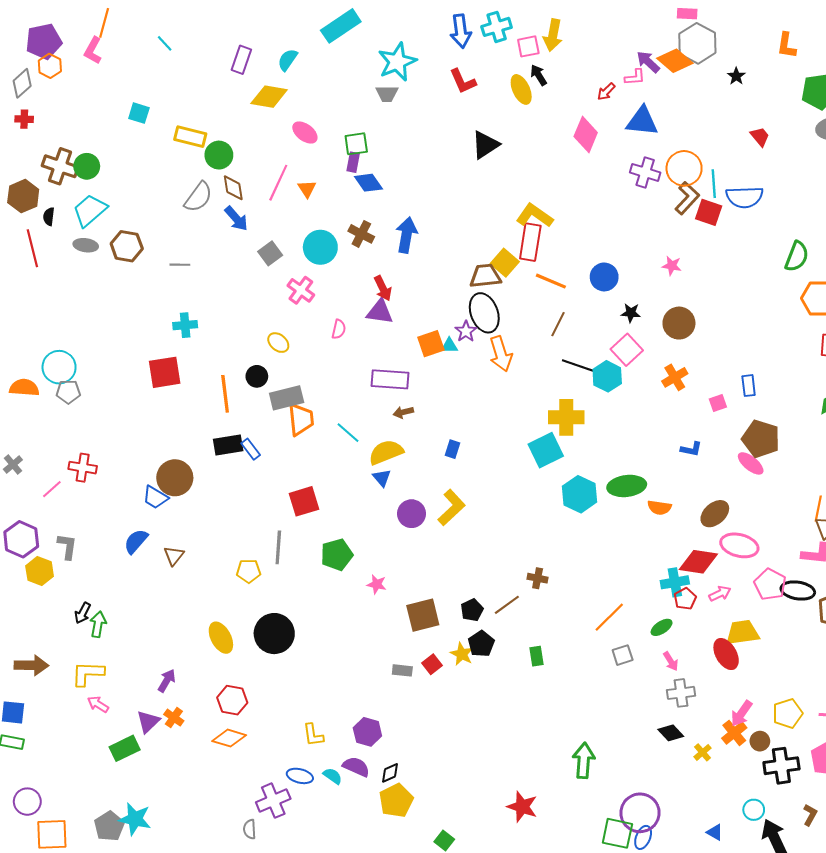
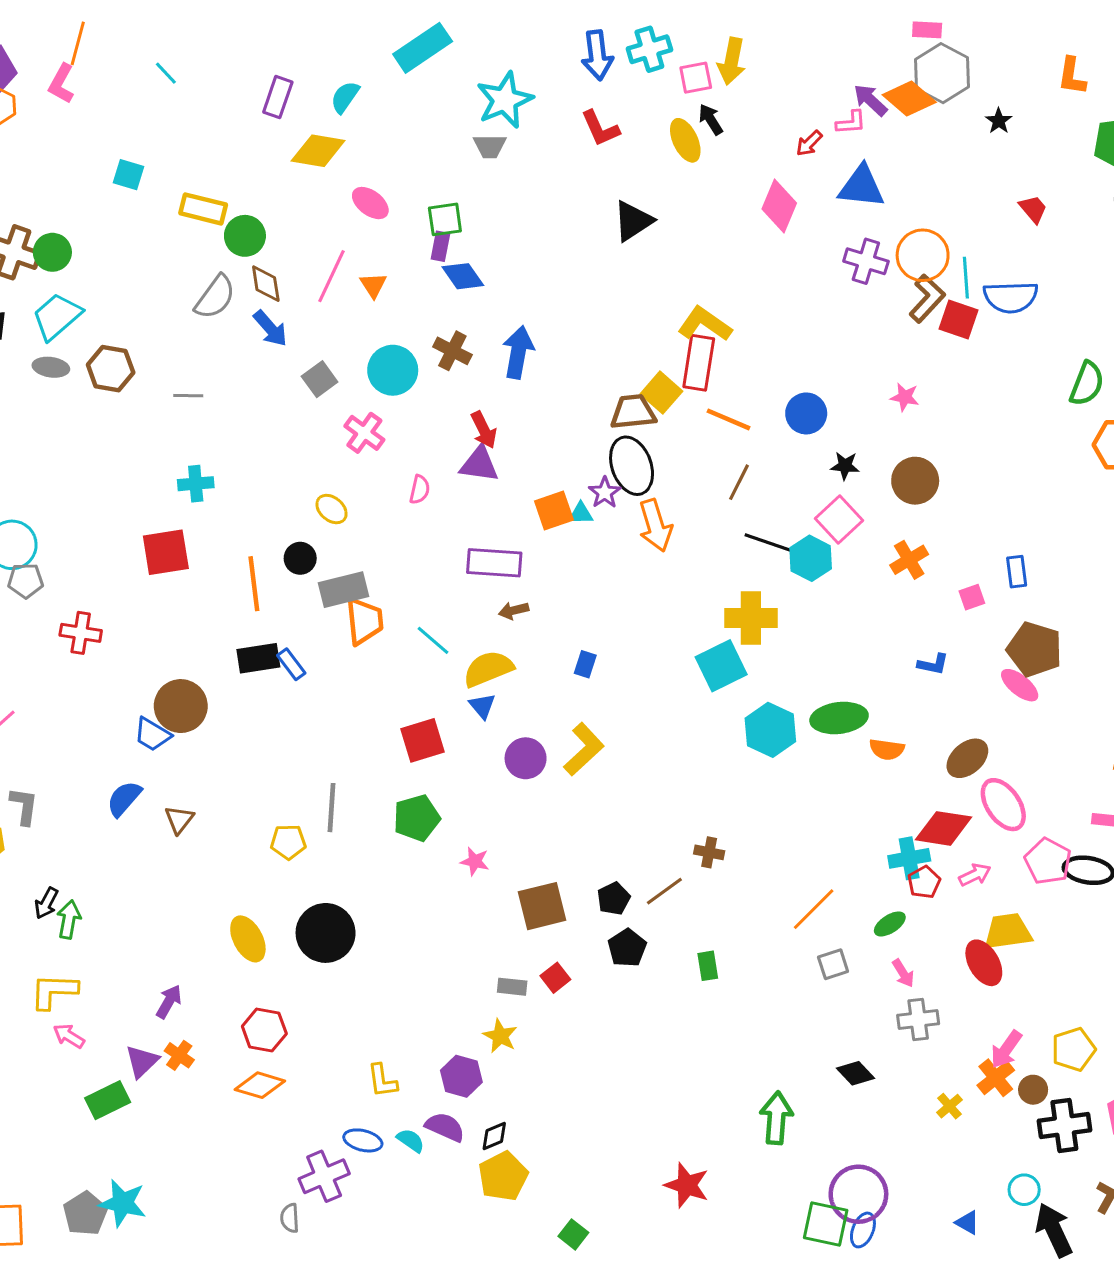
red cross: (83, 468) -> (81, 633), moved
red square: (304, 501) -> (423, 740), moved
pink ellipse: (739, 545) -> (1003, 805), turned 42
yellow star: (462, 654) -> (500, 1036), moved
black diamond: (671, 733) -> (855, 1073), moved

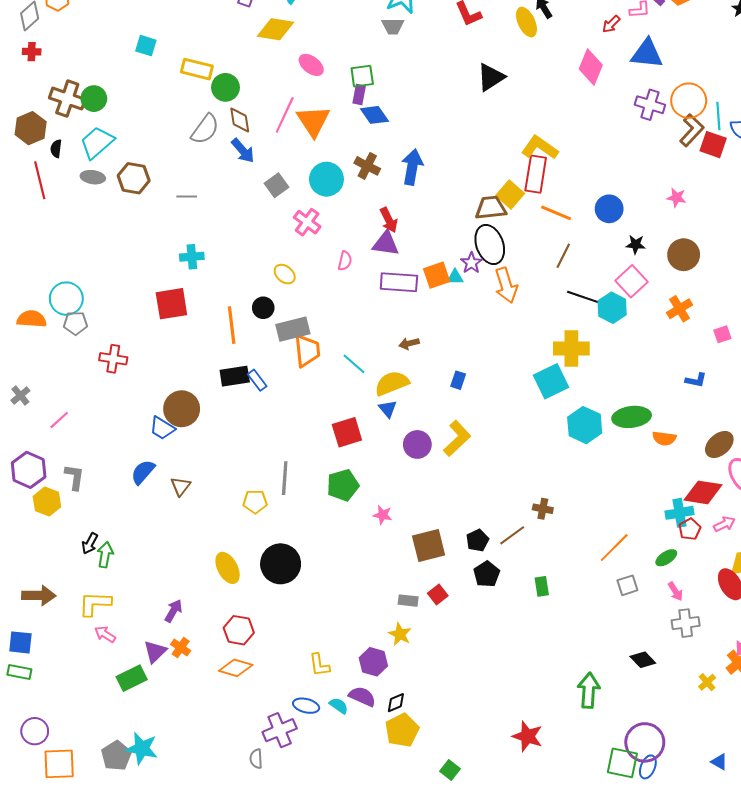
orange triangle: (373, 285) -> (313, 121), size x1.8
purple rectangle: (494, 563) -> (399, 282), moved

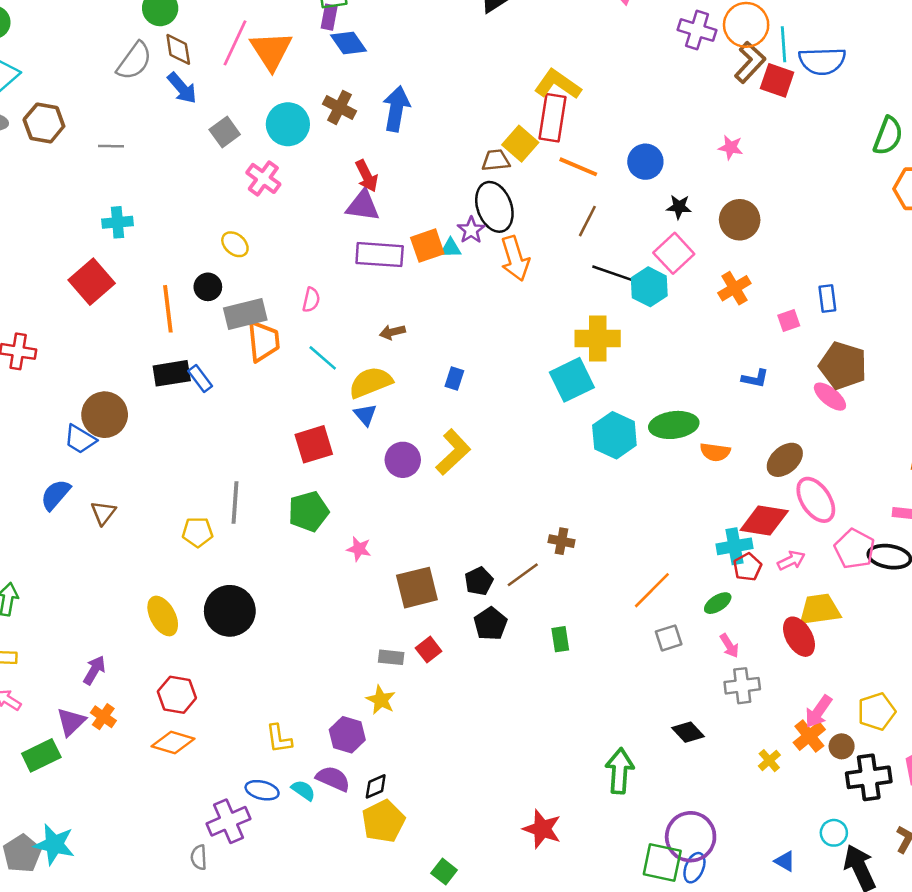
brown trapezoid: (491, 208) -> (496, 160), size x0.7
pink semicircle: (345, 261) -> (311, 300), moved
red square: (171, 304) -> (92, 282), turned -32

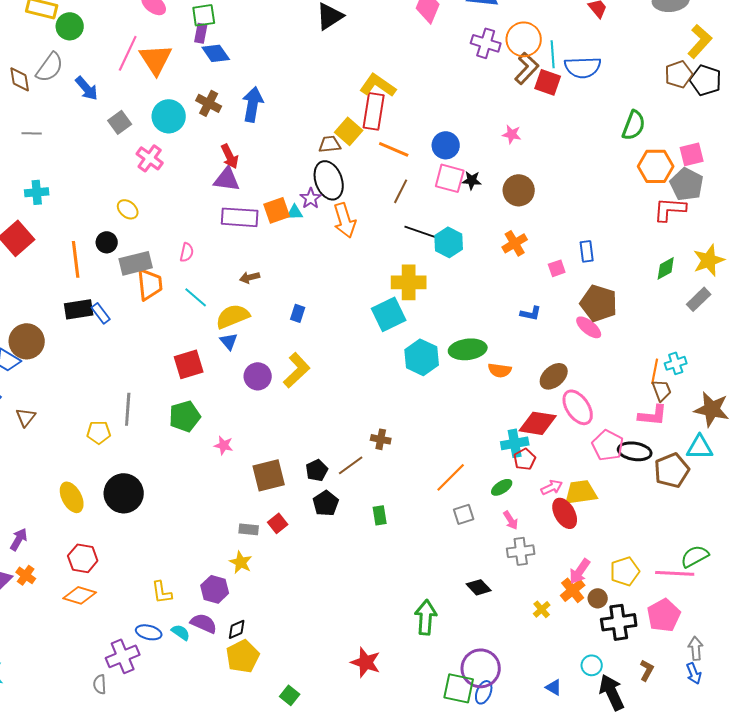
brown diamond: (178, 49) -> (20, 79), moved
pink square: (674, 253) -> (450, 178), moved, turned -32
pink arrow: (791, 560) -> (552, 487), moved

